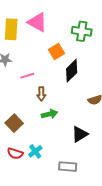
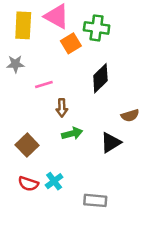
green cross: (82, 31) -> (97, 28), moved
orange square: (57, 51) -> (71, 43), moved
black triangle: (80, 134) -> (111, 143), moved

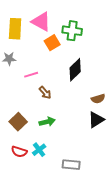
brown arrow: (62, 108) -> (45, 93), turned -40
green arrow: (72, 134) -> (47, 122), moved
black triangle: (111, 143) -> (96, 120), moved

